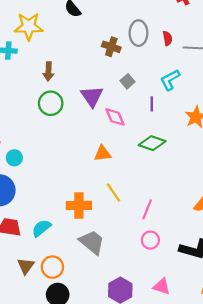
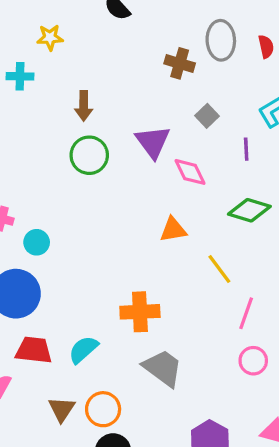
yellow star: (29, 26) -> (50, 37), size x0.6
yellow line: (113, 192) -> (219, 269), moved

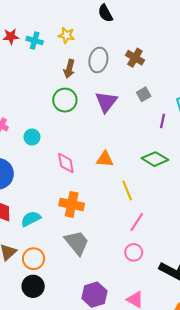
yellow star: (50, 37) -> (66, 35), moved
gray ellipse: (221, 40) -> (98, 60), moved
pink diamond: (190, 172) -> (66, 163), moved
cyan circle: (37, 242) -> (32, 137), moved

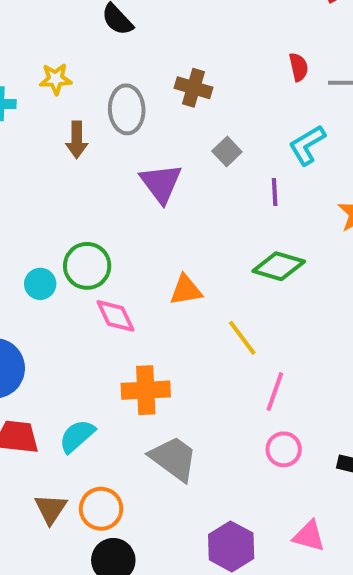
green circle: (65, 100) -> (87, 266), moved

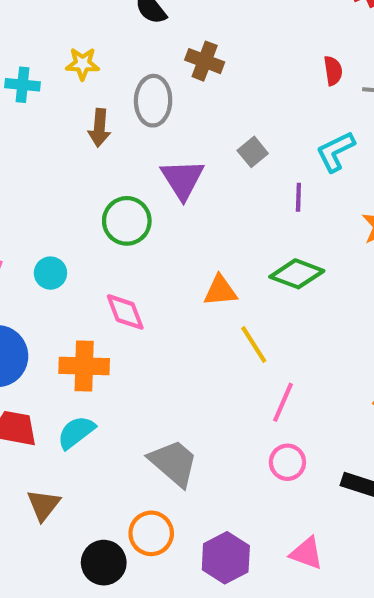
brown cross: (193, 88) -> (205, 61), moved
green circle: (87, 266) -> (127, 221), moved
orange triangle: (186, 290) -> (220, 291), moved
orange cross: (146, 390) -> (84, 366), moved
orange circle: (101, 509) -> (151, 533), moved

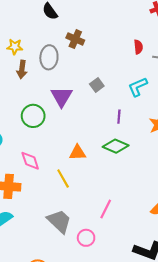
yellow star: (82, 64) -> (15, 47), moved
purple line: (298, 197) -> (119, 117), moved
yellow line: (254, 344) -> (63, 179), moved
pink circle: (287, 462) -> (86, 238), moved
gray trapezoid: (174, 463) -> (59, 221), moved

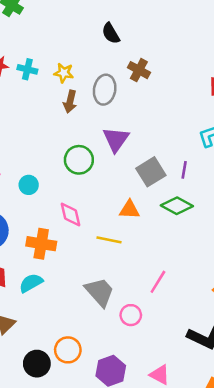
gray square: (97, 85) -> (151, 172), moved, size x1.6
yellow line: (63, 179) -> (109, 240), turned -54

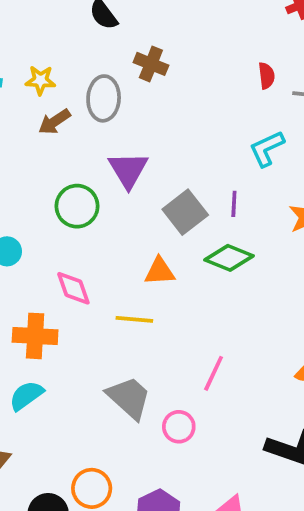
brown arrow: (70, 102) -> (54, 122), turned 50

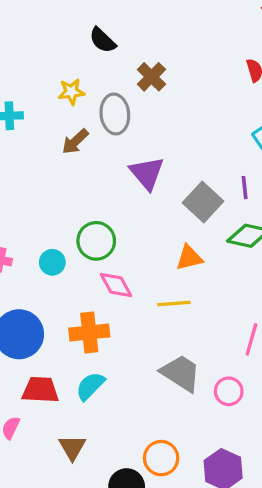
brown cross: (151, 64) -> (151, 77), turned 32
yellow star: (40, 80) -> (71, 92), moved
green circle: (77, 206) -> (96, 241), moved

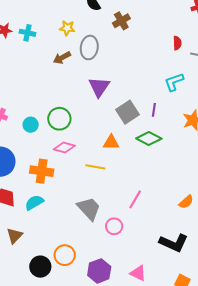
brown cross: (151, 77) -> (121, 21), moved
pink diamond: (116, 285) -> (64, 147), turned -60

